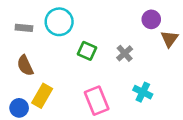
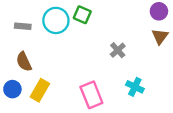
purple circle: (151, 19) -> (159, 11), moved
green square: (87, 51) -> (82, 15), moved
blue circle: (19, 108) -> (12, 89), moved

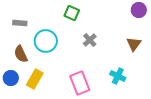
cyan circle: (56, 20) -> (46, 41), moved
brown triangle: (160, 36) -> (134, 44), moved
gray cross: (118, 50) -> (90, 40), moved

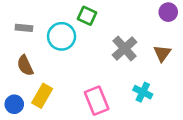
gray cross: (90, 40) -> (125, 48), moved, size x1.5
cyan circle: (46, 41) -> (62, 36), moved
blue circle: (11, 78) -> (14, 104), moved

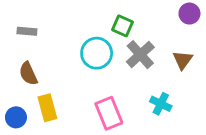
green square: (87, 16) -> (123, 26), moved
cyan circle: (62, 36) -> (97, 53), moved
yellow rectangle: (42, 96) -> (47, 108), turned -45

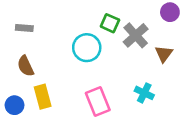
gray cross: (140, 55) -> (136, 35), moved

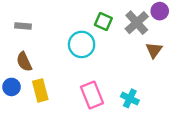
gray cross: (136, 35) -> (137, 23), moved
cyan cross: (144, 93) -> (130, 98), moved
blue circle: (15, 105) -> (11, 87), moved

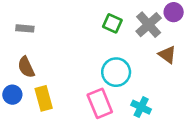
cyan circle: (82, 44) -> (116, 72), moved
brown triangle: (154, 50) -> (167, 55), turned -30

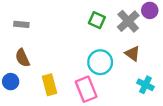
brown triangle: (167, 55) -> (132, 54), moved
yellow rectangle: (44, 98) -> (49, 85), moved
cyan cross: (141, 107) -> (145, 85), moved

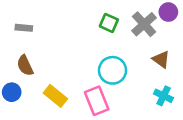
brown triangle: (132, 54) -> (161, 59), moved
yellow rectangle: (49, 85) -> (55, 96), turned -36

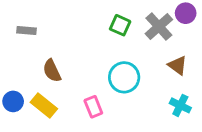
brown semicircle: (25, 65) -> (52, 71), moved
yellow rectangle: (55, 96) -> (44, 105), moved
pink rectangle: (97, 101) -> (93, 107), moved, size x0.7

